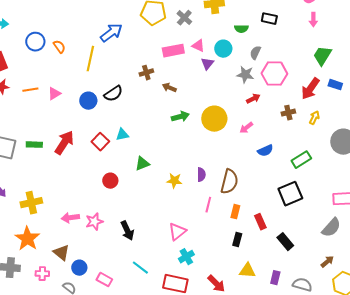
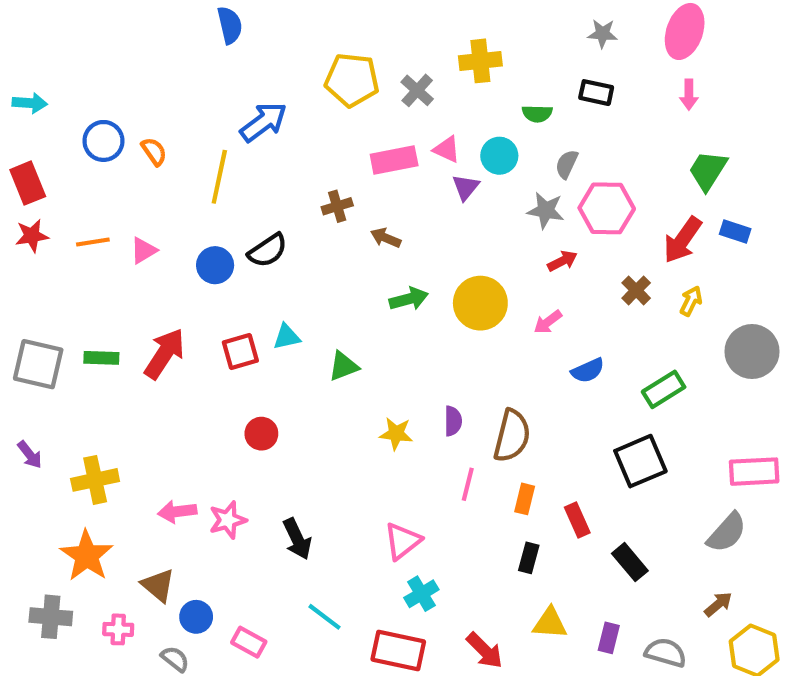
brown cross: (288, 113) -> (636, 290), turned -32
red square: (100, 142) -> (240, 352), turned 30
green triangle: (142, 164) -> (344, 366), moved

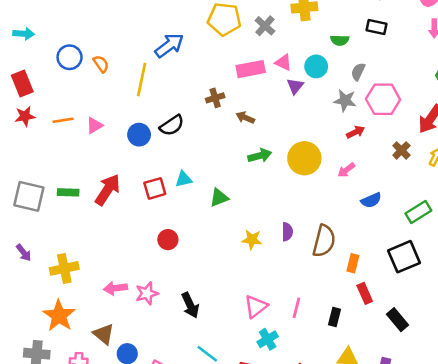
pink line: (468, 484) -> (296, 308), moved
orange rectangle: (525, 499) -> (353, 263), moved

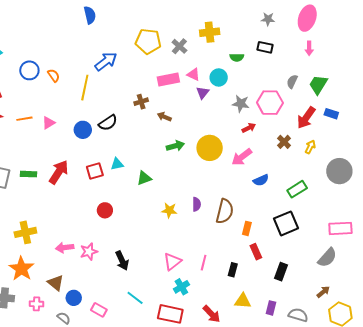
gray semicircle: (358, 72) -> (292, 82), moved
pink arrow: (346, 170) -> (242, 157), size x1.5
black rectangle: (397, 320) -> (281, 272), turned 60

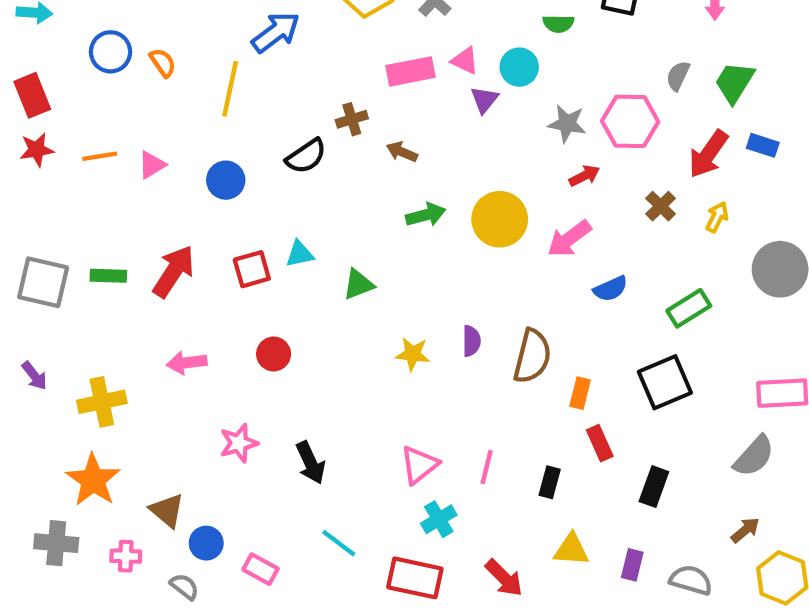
black semicircle: (108, 123) -> (306, 156), moved
pink arrow: (65, 248) -> (187, 363), moved

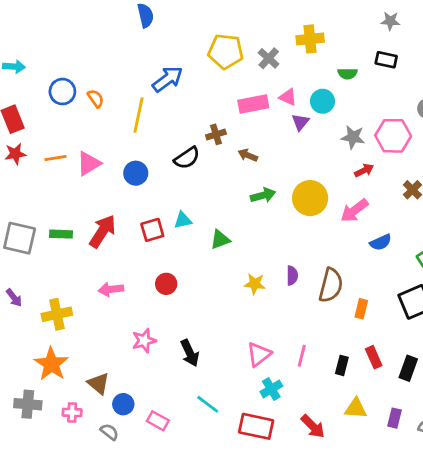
pink triangle: (152, 165) -> (89, 163), size x1.4
red rectangle: (600, 443) -> (374, 357), moved

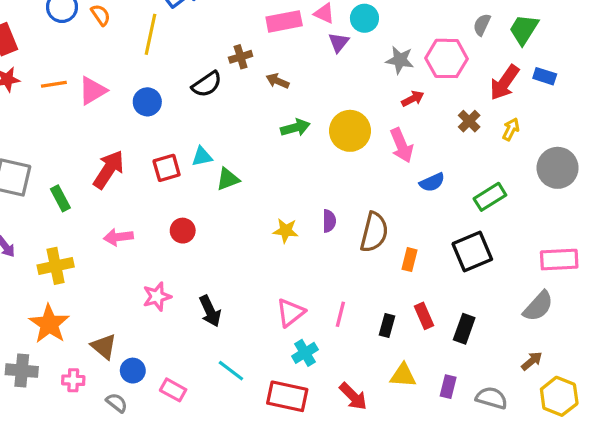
pink arrow: (354, 211) -> (401, 145), turned -76
green rectangle: (61, 234) -> (60, 198), moved, turned 60
green triangle: (220, 240) -> (228, 179), moved

